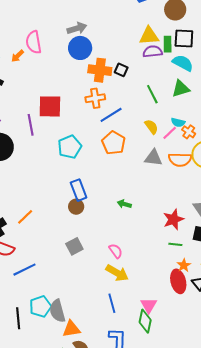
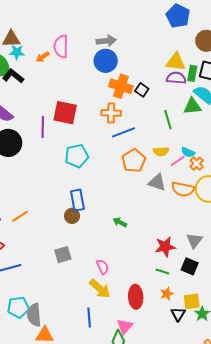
green triangle: (181, 89) -> (192, 106), moved
yellow semicircle: (151, 127) -> (161, 151), turned 112
orange pentagon: (114, 143) -> (134, 161), moved
red ellipse: (178, 281) -> (136, 297), moved

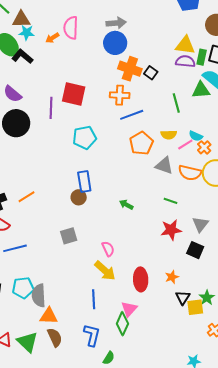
green line: (162, 272) -> (171, 201), moved
yellow square: (192, 301) -> (195, 307), moved

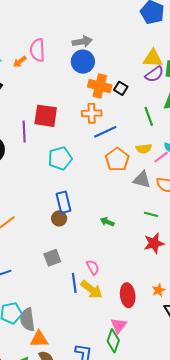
purple semicircle: (185, 61) -> (154, 74), turned 144
blue line: (94, 299) -> (74, 283), moved

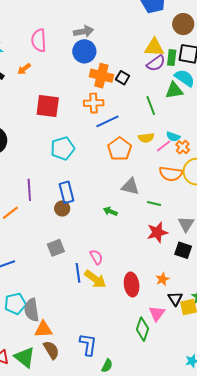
orange arrow: (20, 62) -> (24, 69), moved
purple line: (24, 132) -> (29, 190), moved
gray triangle: (142, 180) -> (130, 186), moved
pink triangle: (119, 326) -> (157, 313), moved
green diamond: (113, 341) -> (143, 329), moved

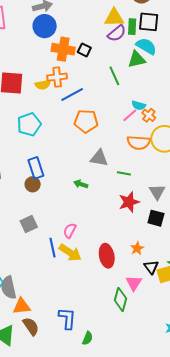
yellow semicircle: (146, 138) -> (43, 85), moved
orange pentagon: (120, 149) -> (86, 121), turned -30
pink semicircle: (96, 257) -> (70, 231), turned -119

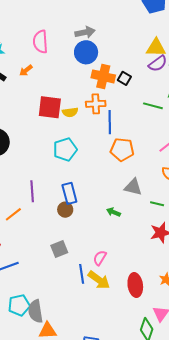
green line: (114, 76) -> (153, 106), turned -54
yellow semicircle: (43, 85) -> (70, 112), moved
blue line: (72, 95) -> (110, 122), turned -65

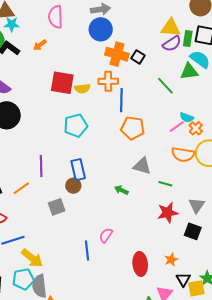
green line: (153, 106) -> (165, 86), turned 30
gray square: (59, 249) -> (57, 207), moved
yellow arrow: (99, 280) -> (32, 258), moved

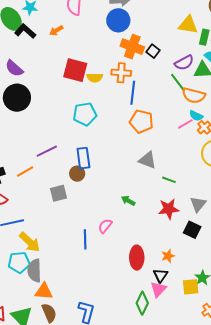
purple semicircle: (172, 44) -> (184, 63), moved
orange semicircle: (183, 154) -> (194, 95), moved
purple line: (41, 166) -> (47, 151), turned 60
green arrow: (121, 190) -> (128, 201), moved
black triangle: (183, 279) -> (160, 275), moved

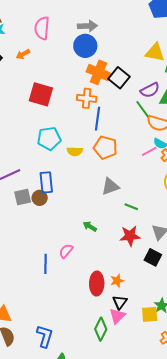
black square: (153, 51) -> (119, 78), size x1.5
yellow semicircle: (95, 78) -> (75, 151), moved
gray triangle: (147, 160) -> (110, 186), turned -42
gray square: (59, 193) -> (23, 197), moved
orange star: (168, 256) -> (117, 281), moved

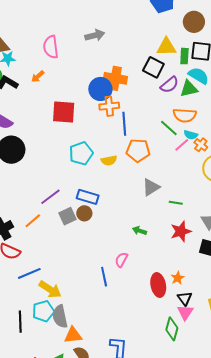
blue circle: (85, 46) -> (100, 89), moved
black square: (119, 78) -> (153, 67), moved
green line: (143, 109) -> (169, 128), moved
blue rectangle: (46, 182) -> (88, 197), turned -55

